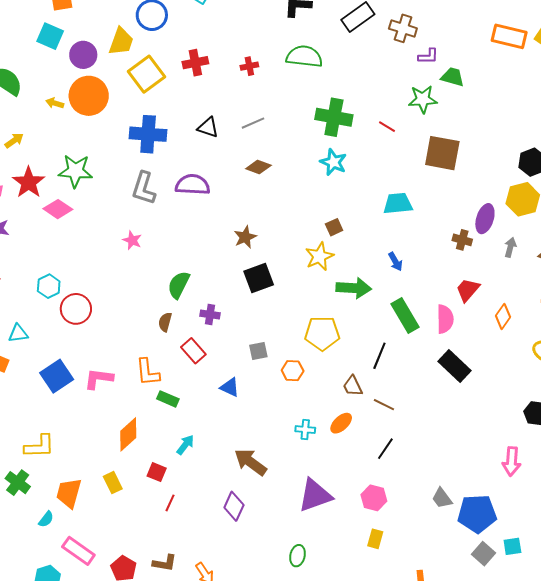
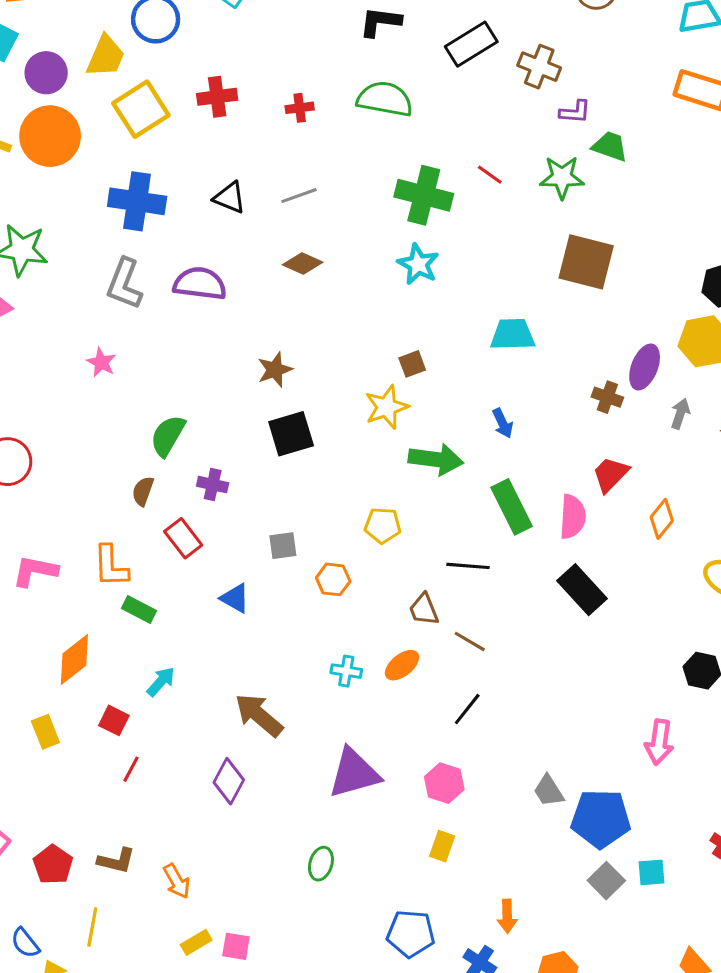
red line: (387, 127) -> (490, 175), moved
yellow pentagon: (322, 333) -> (383, 525), size x0.7
black line: (379, 356) -> (468, 566), turned 68

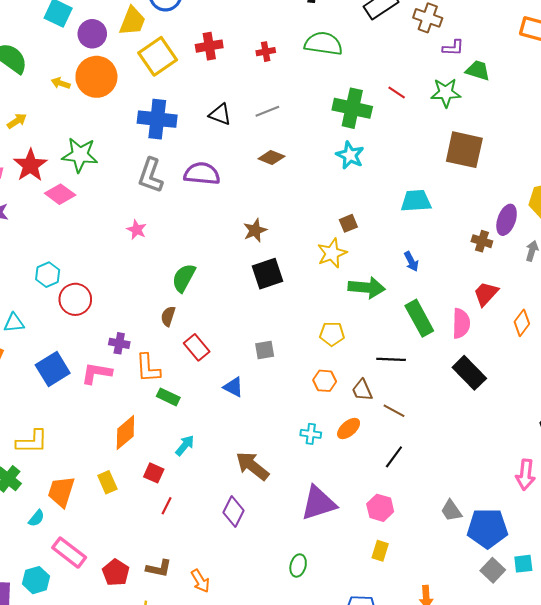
purple cross: (213, 485) -> (119, 343), moved
orange hexagon: (333, 579) -> (325, 381), moved

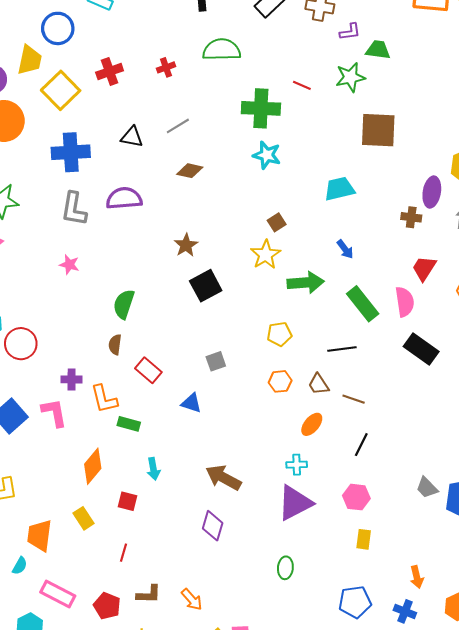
pink L-shape: (97, 373) -> (54, 413), turned 80
cyan cross: (311, 434) -> (297, 465), moved
cyan arrow: (185, 445) -> (153, 469), turned 140
red line: (167, 506) -> (124, 553), moved

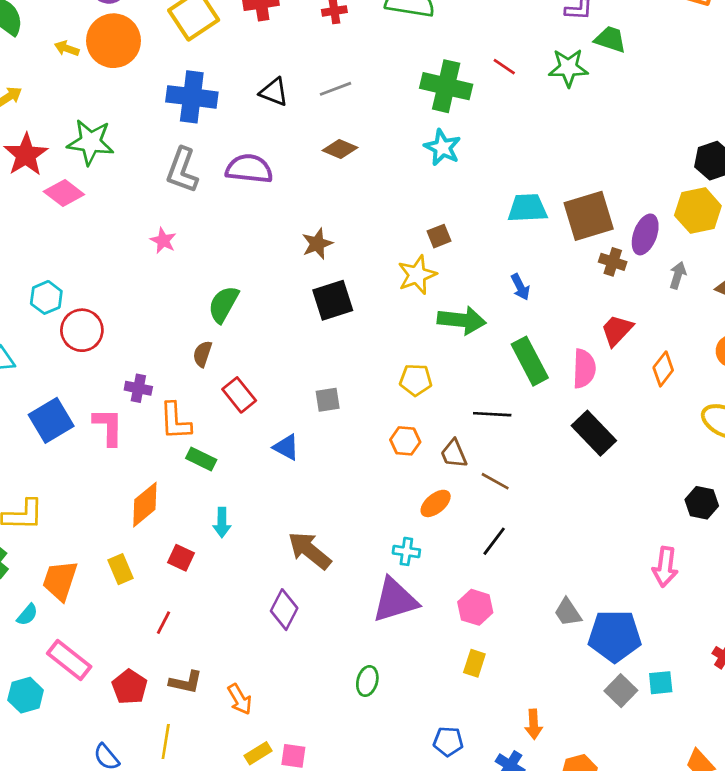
brown square: (378, 130) -> (589, 216), moved, turned -30
blue pentagon: (355, 602) -> (448, 741), size x0.7

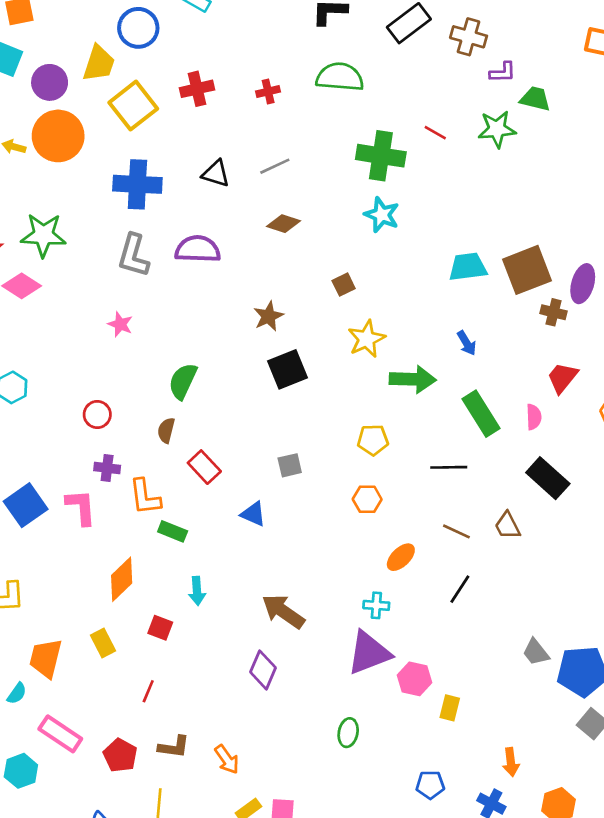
brown square: (439, 236) -> (344, 285), moved
red circle: (82, 330) -> (97, 414), moved, size x0.7
pink semicircle: (584, 369) -> (534, 417), size x0.7
brown trapezoid: (454, 454) -> (507, 526), moved
pink hexagon: (475, 607) -> (415, 679), moved

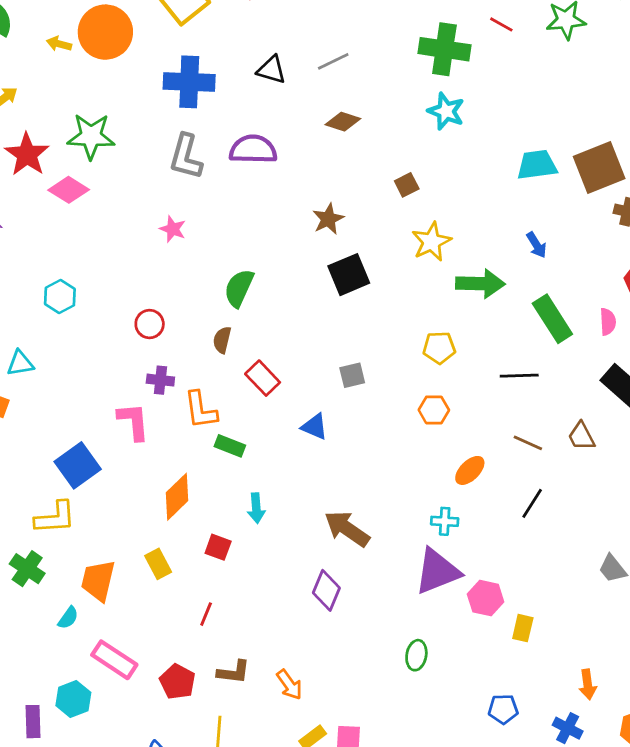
blue square: (26, 505) -> (78, 465), moved

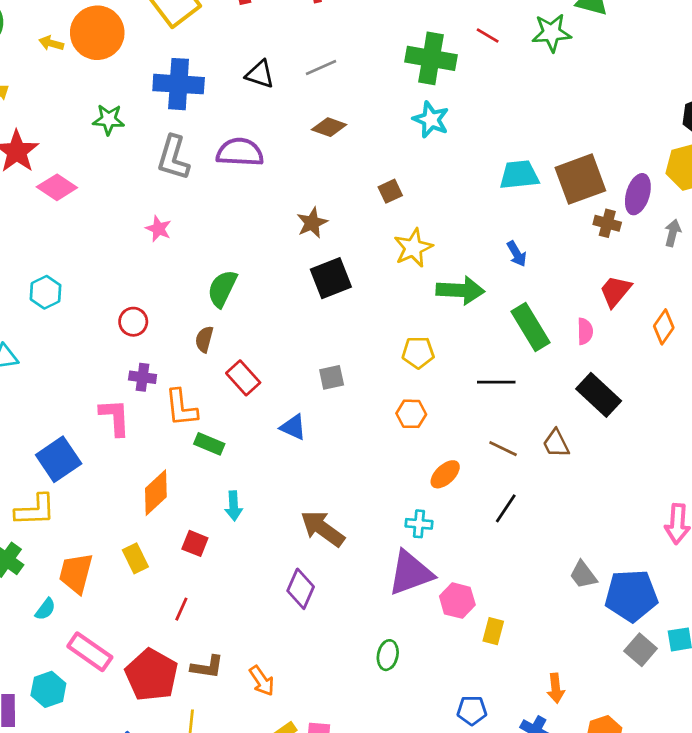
green star: (91, 136) -> (109, 120), moved, size x0.7
red pentagon: (177, 682) -> (151, 675), size x1.5

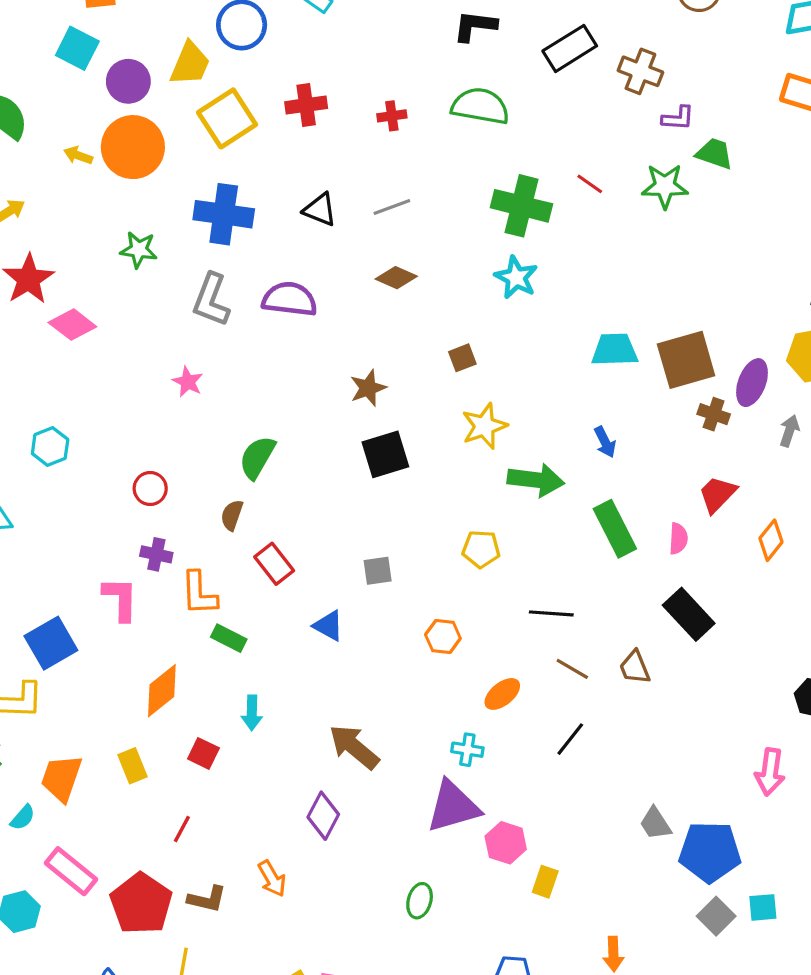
black line: (496, 382) -> (551, 613), moved
orange hexagon: (411, 414) -> (443, 637), moved
orange arrow: (262, 681) -> (272, 879), moved

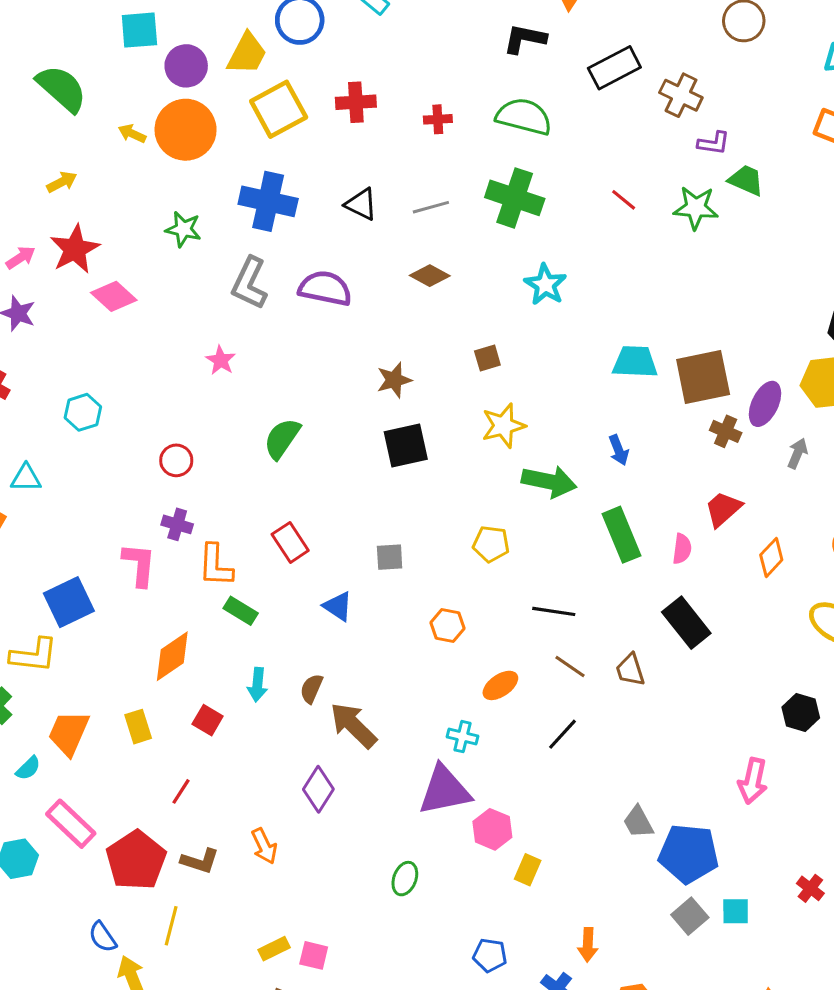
cyan square: (77, 48) -> (139, 30), turned -36
green cross: (521, 206) -> (515, 198), moved
brown semicircle: (232, 515) -> (311, 689), moved

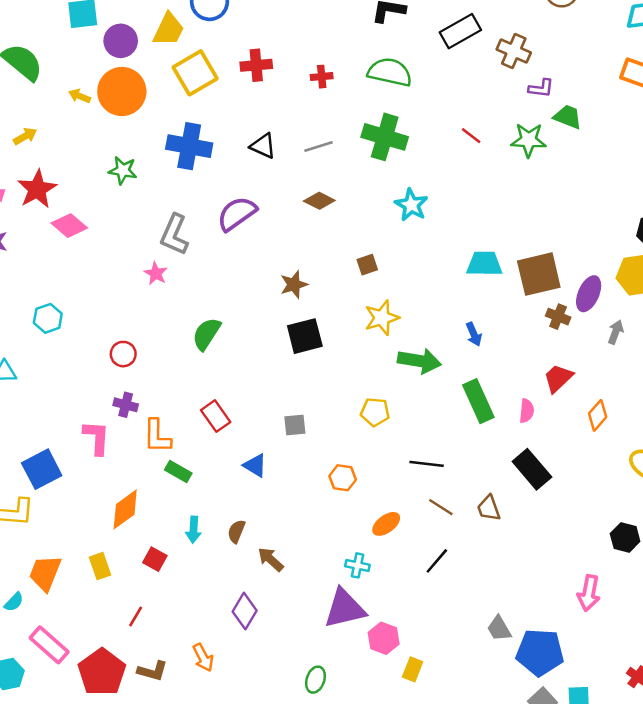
gray L-shape: (249, 283) -> (174, 235), moved
purple semicircle: (325, 288) -> (237, 214), turned -45
brown arrow: (353, 725) -> (271, 559), size x0.7

